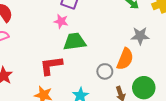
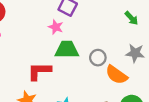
orange semicircle: (125, 59) -> (116, 75), turned 95
gray circle: (105, 71) -> (98, 58), moved

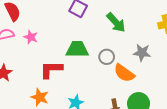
green arrow: (131, 18) -> (116, 22), moved, size x1.5
pink star: (56, 27) -> (31, 37), moved

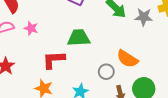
gray star: (142, 53) -> (144, 17), moved
gray circle: (107, 57) -> (106, 72), moved

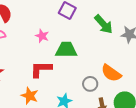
pink star: (31, 28) -> (42, 36), moved

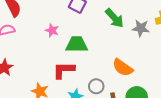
red L-shape: (41, 69) -> (64, 70), moved
gray circle: (90, 84) -> (96, 86), moved

